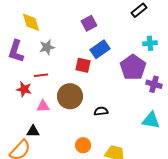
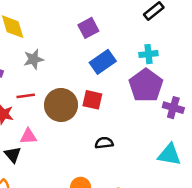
cyan cross: (150, 43) -> (148, 54), moved
red square: (83, 65) -> (92, 100), moved
brown circle: (70, 96) -> (61, 105), moved
black triangle: (33, 131) -> (13, 155), moved, turned 48

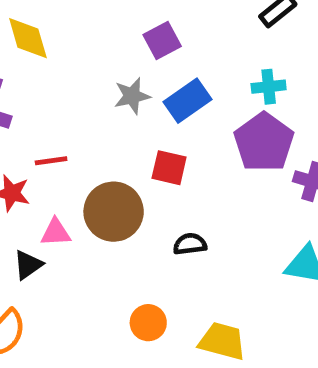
gray star: (34, 59) -> (132, 96), moved
brown circle: (61, 105) -> (114, 212), moved
black triangle: (13, 155) -> (28, 265), turned 36

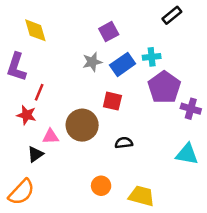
cyan cross: (269, 87) -> (152, 57), moved
red line: (51, 161) -> (39, 92), moved, turned -60

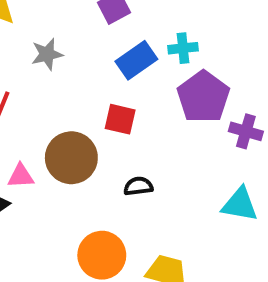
gray star: (92, 62) -> (47, 54), moved
orange circle: (101, 186) -> (102, 255), size x1.5

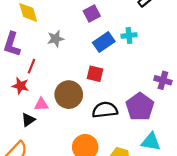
purple pentagon: (203, 97) -> (140, 107), moved
black semicircle: (138, 186) -> (105, 110), size x1.6
cyan triangle: (240, 204) -> (151, 142), moved

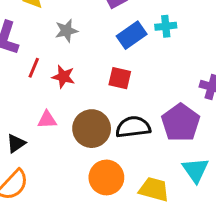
red star: (21, 86) -> (63, 77), moved
brown circle: (69, 95) -> (92, 129), moved
black triangle: (28, 120) -> (16, 143), moved
cyan triangle: (151, 142) -> (195, 170), turned 45

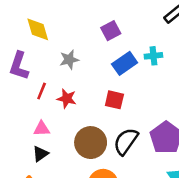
pink triangle: (47, 120) -> (42, 129), moved
black semicircle: (133, 127) -> (126, 141), turned -48
black triangle: (16, 143) -> (40, 154), moved

